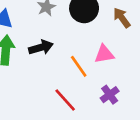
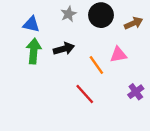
brown arrow: (122, 18) -> (133, 23), turned 102
purple cross: (110, 95) -> (136, 92), moved

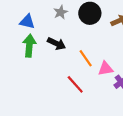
black arrow: (64, 49) -> (56, 44), turned 42
pink triangle: (118, 55) -> (106, 69), moved

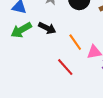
green arrow: (29, 46) -> (21, 30), turned -125

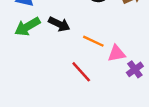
orange line: (75, 42) -> (93, 41), turned -30

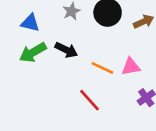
pink triangle: (117, 53) -> (131, 67), moved

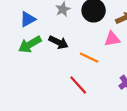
blue triangle: (30, 23) -> (28, 19), turned -42
pink triangle: (131, 67) -> (112, 39), moved

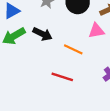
red line: (78, 85) -> (62, 77), turned -30

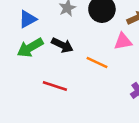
red line: (62, 77) -> (55, 86), moved

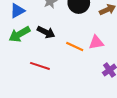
pink triangle: (123, 41) -> (96, 42), moved

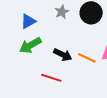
black arrow: (46, 32) -> (63, 55), moved

